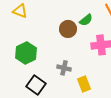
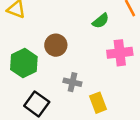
brown circle: (68, 29) -> (56, 45), moved

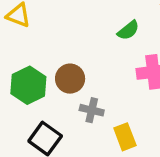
brown circle: (56, 45) -> (70, 79), moved

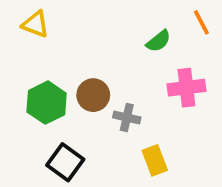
gray cross: (92, 110) -> (127, 117), moved

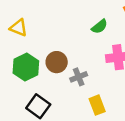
yellow triangle: (35, 24) -> (19, 28), moved
gray cross: (127, 117) -> (79, 77), turned -35

